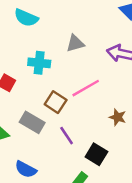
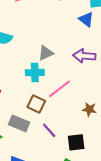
cyan cross: (39, 63) -> (35, 73), moved
black square: (96, 154) -> (76, 142), turned -30

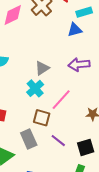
blue triangle: (86, 19) -> (75, 30), turned -42
cyan cross: (35, 73) -> (35, 88), turned -30
gray rectangle: (19, 123) -> (29, 139), turned 54

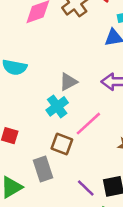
purple line: (58, 141) -> (86, 188), moved

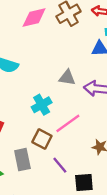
gray triangle: (68, 82) -> (67, 78), moved, turned 30
purple line: (86, 188) -> (60, 165), moved

